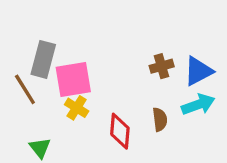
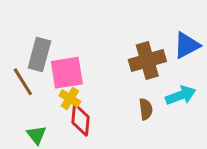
brown cross: (162, 66) -> (147, 61), size x1.6
blue triangle: (198, 71) -> (187, 45), moved
red diamond: (120, 131) -> (80, 120), moved

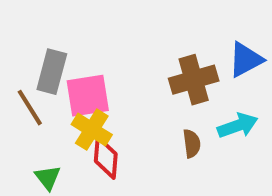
yellow cross: (70, 98) -> (92, 130), size x1.4

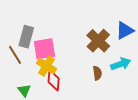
brown cross: (194, 80) -> (98, 41), turned -30

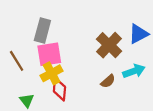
gray rectangle: (26, 37) -> (42, 30), moved
yellow cross: (46, 66) -> (52, 73), turned 30
brown semicircle: (97, 73) -> (108, 81), turned 56

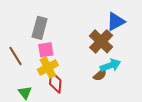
blue triangle: (138, 34) -> (116, 22), moved
pink square: (49, 54) -> (46, 50), size x0.7
cyan arrow: (134, 71) -> (110, 65), moved

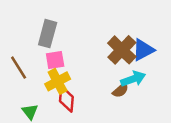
blue triangle: (116, 22) -> (143, 50), moved

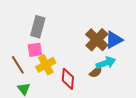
pink square: (55, 60) -> (35, 50), moved
brown line: (19, 68) -> (18, 65), moved
red diamond: (66, 99) -> (68, 79), moved

